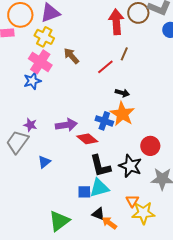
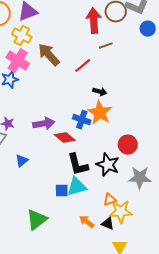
brown line: (124, 54) -> (106, 46), moved, turned 48
brown arrow: (71, 56) -> (49, 55), size x1.4
orange triangle: (132, 201) -> (110, 200), turned 40
black triangle: (98, 214) -> (108, 224), moved

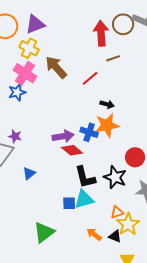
orange star: (100, 113) -> (107, 125), turned 30
purple arrow: (44, 124) -> (63, 136), moved
yellow star: (121, 212) -> (128, 224), turned -30

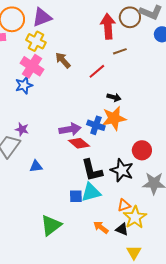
brown arrow: (56, 67) -> (63, 60), size x0.7
blue triangle: (29, 173) -> (36, 166), turned 32

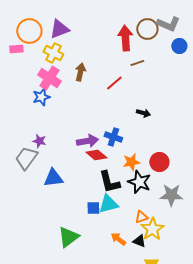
brown arrow: (63, 60) -> (80, 72), turned 54
black arrow: (114, 97) -> (143, 113), moved
orange star: (114, 118) -> (131, 162), moved, size x0.7
blue triangle: (36, 166) -> (53, 178), size x1.5

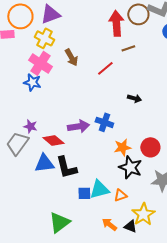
brown arrow: (80, 72) -> (71, 57), turned 138
blue star: (41, 97) -> (32, 82), turned 30
red diamond: (96, 155) -> (53, 140), moved
black L-shape: (109, 182) -> (66, 167), moved
orange triangle: (141, 217) -> (120, 195), moved

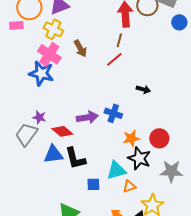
brown line: (128, 48) -> (119, 40), moved, turned -56
blue star: (32, 82) -> (41, 73), size x1.4
cyan triangle: (99, 189) -> (116, 170), moved

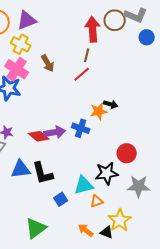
red diamond: (62, 131) -> (39, 136), moved
orange star: (131, 138) -> (99, 111), moved
black star: (139, 158) -> (107, 173), turned -30
blue square: (93, 184) -> (61, 199), turned -32

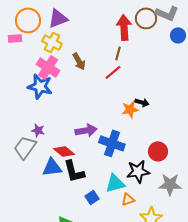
blue cross: (81, 128) -> (112, 143), moved, size x1.4
red diamond: (39, 136) -> (64, 151), moved

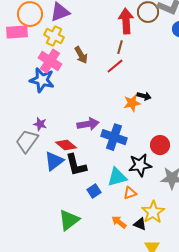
pink rectangle: (15, 38) -> (17, 32), size x1.5
blue triangle: (52, 167) -> (54, 161), turned -30

